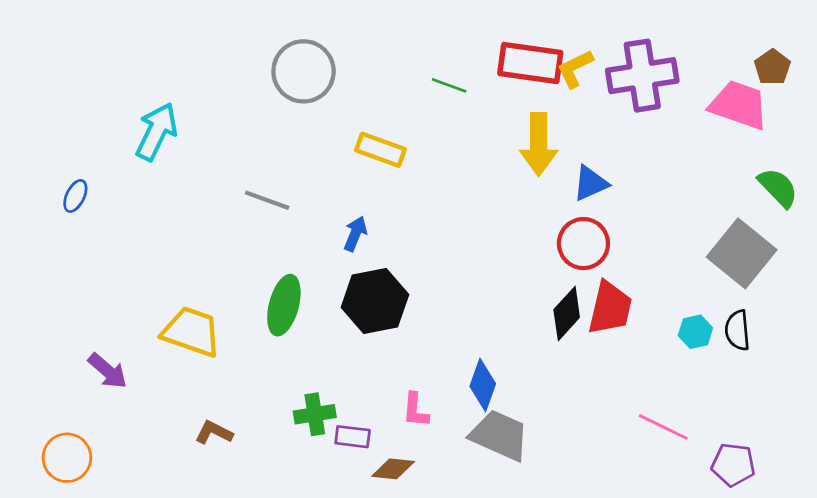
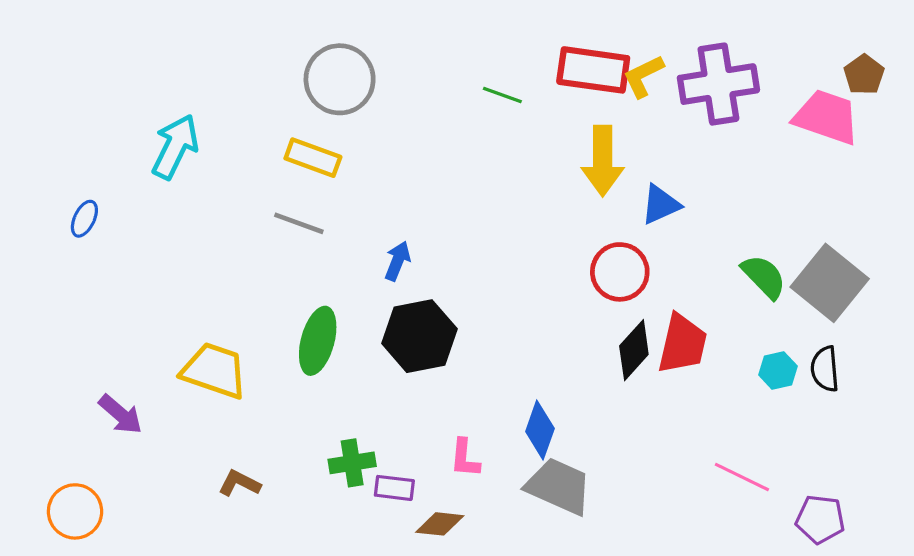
yellow rectangle: (381, 150) -> (313, 158), moved
green semicircle: (778, 188) -> (764, 277), moved
red circle: (583, 244) -> (620, 272), moved

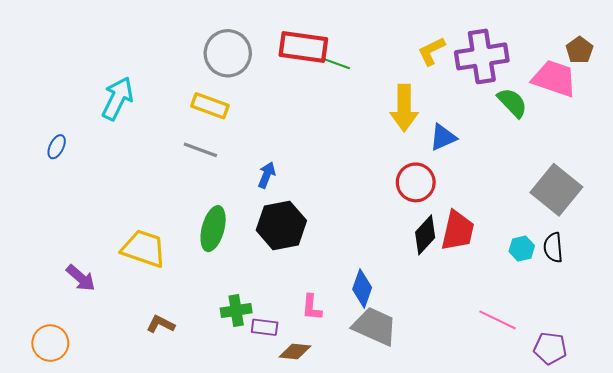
red rectangle: (593, 70) -> (303, 47), moved
green semicircle: (764, 277) -> (512, 103), moved

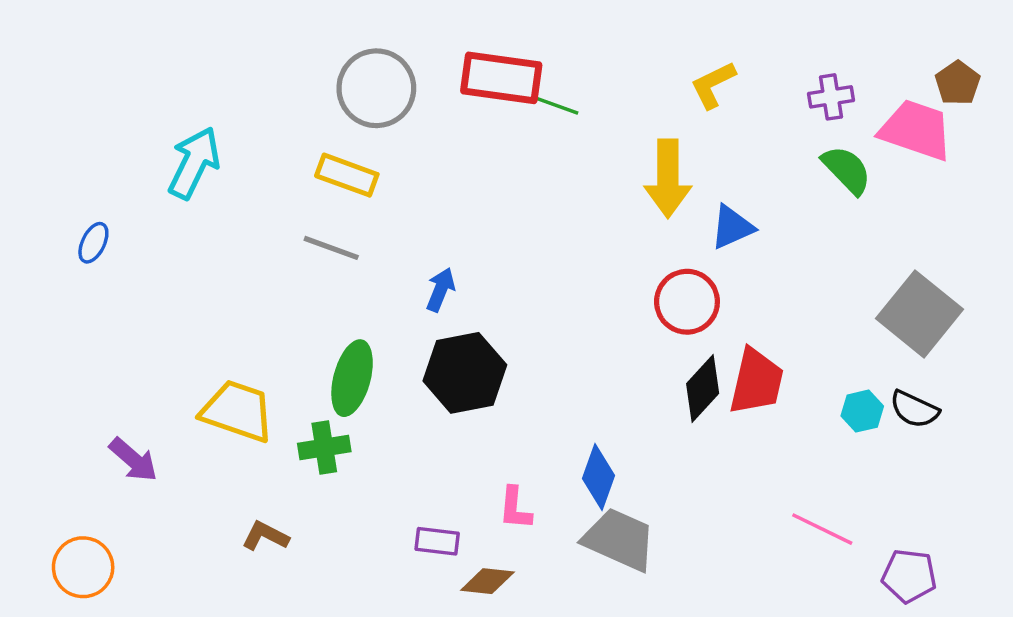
purple cross: (482, 56) -> (831, 97), moved, size x0.5
black semicircle: (553, 247) -> (914, 409), turned -60
green cross: (236, 310) -> (324, 448), moved

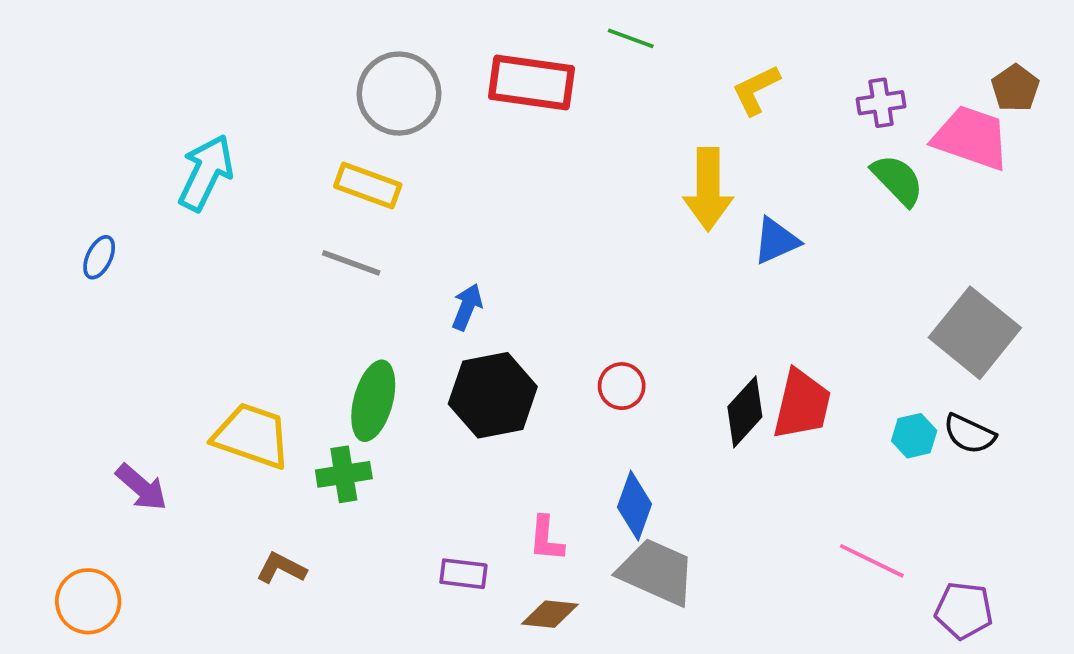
green line: (557, 106) -> (631, 38), moved
red circle: (687, 302) -> (622, 386), moved, size x0.7
brown diamond: (487, 581) -> (550, 614), moved

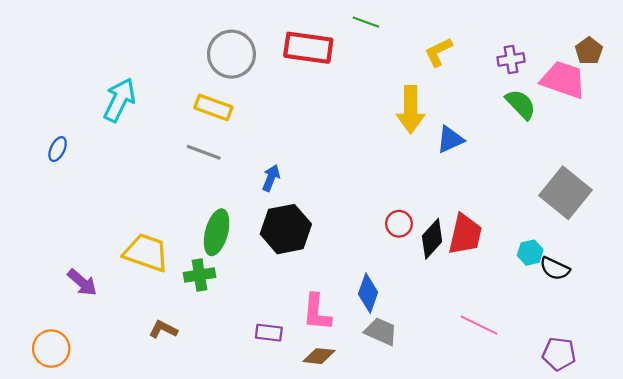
red circle: (622, 386) -> (399, 224), moved
black semicircle: (969, 434) -> (555, 269), moved
pink L-shape: (546, 539) -> (317, 312), size x1.4
pink line: (872, 561) -> (479, 325), moved
gray trapezoid: (657, 572) -> (381, 332), size x0.7

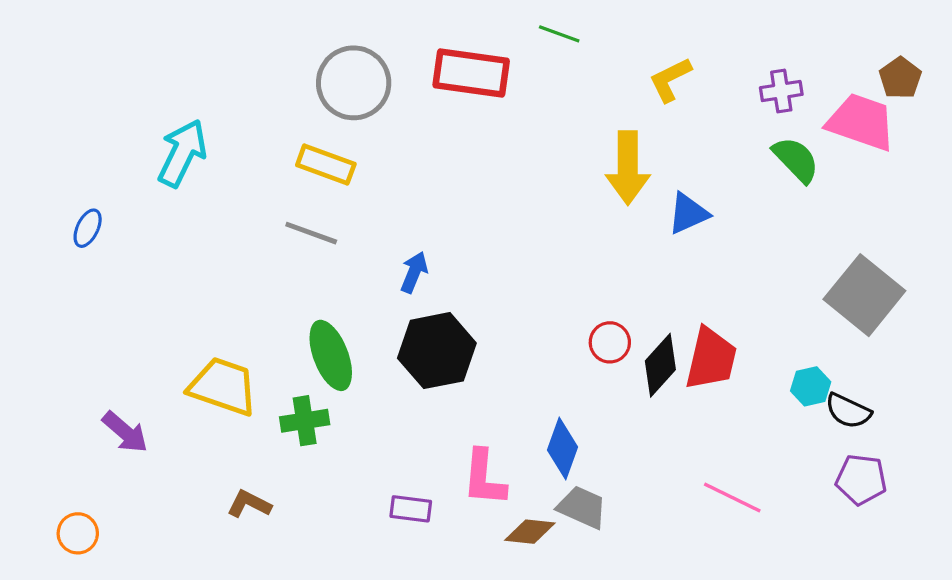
green ellipse: (217, 232) -> (331, 355), turned -36
orange circle: (51, 349) -> (78, 533), size x0.7
purple pentagon: (559, 354) -> (861, 479), moved
brown diamond: (319, 356) -> (530, 532), moved

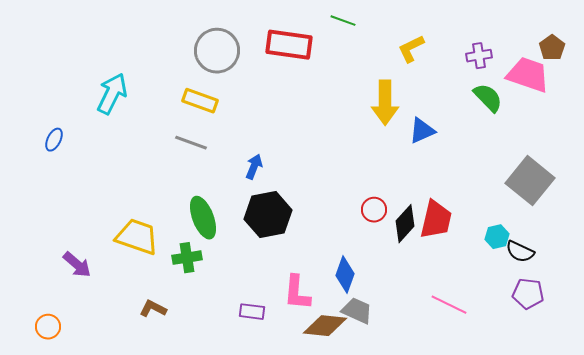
brown diamond: (530, 532) -> (325, 326), size x1.4

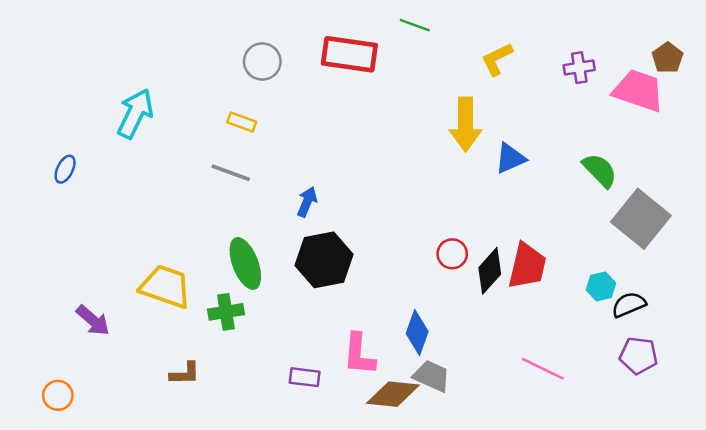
gray circle: (217, 51) -> (262, 61), size x0.7
green semicircle: (488, 98) -> (600, 170), moved
yellow rectangle: (200, 101) -> (242, 122), size x0.7
black semicircle: (520, 252) -> (629, 305), turned 132
brown L-shape: (153, 309) -> (185, 374), turned 152

